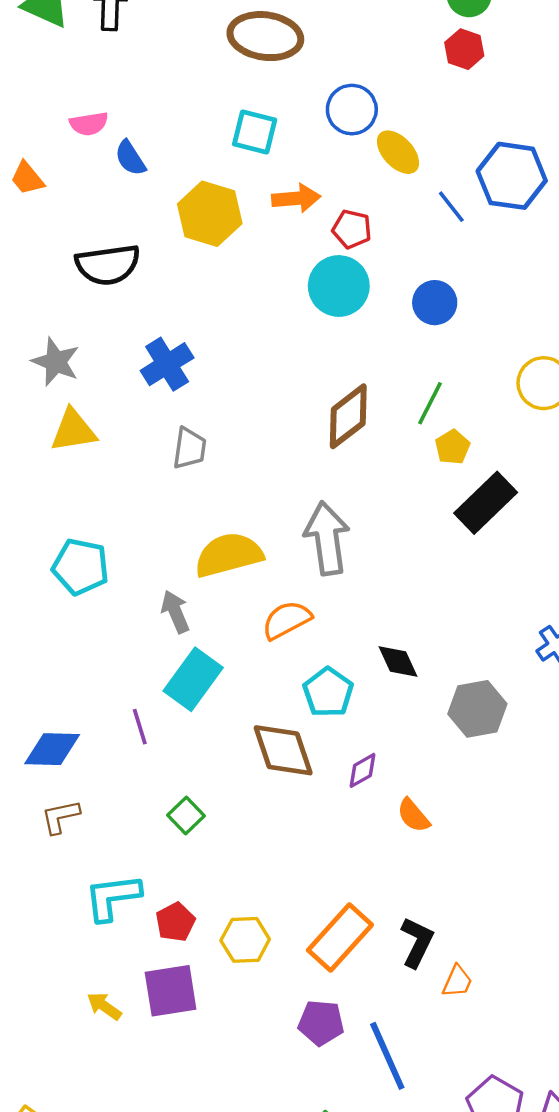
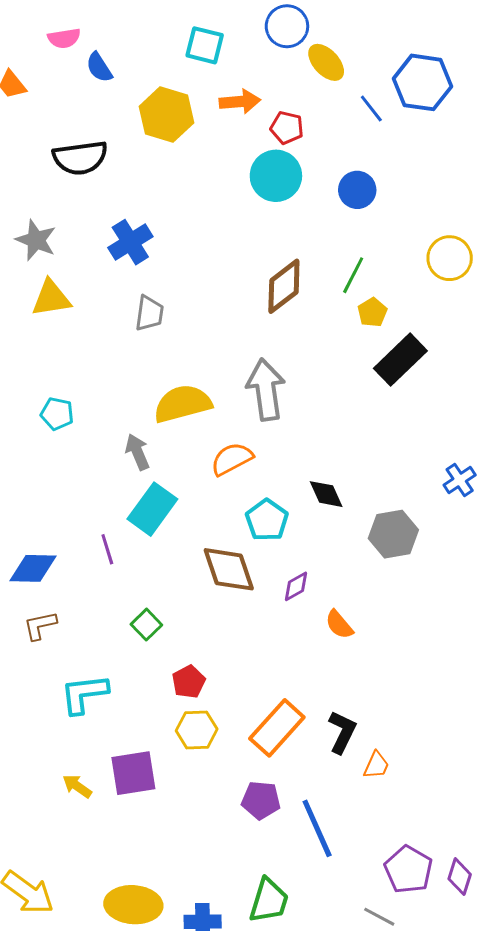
cyan pentagon: (81, 567) -> (57, 414), size x0.7
red pentagon: (175, 922) -> (189, 682), moved

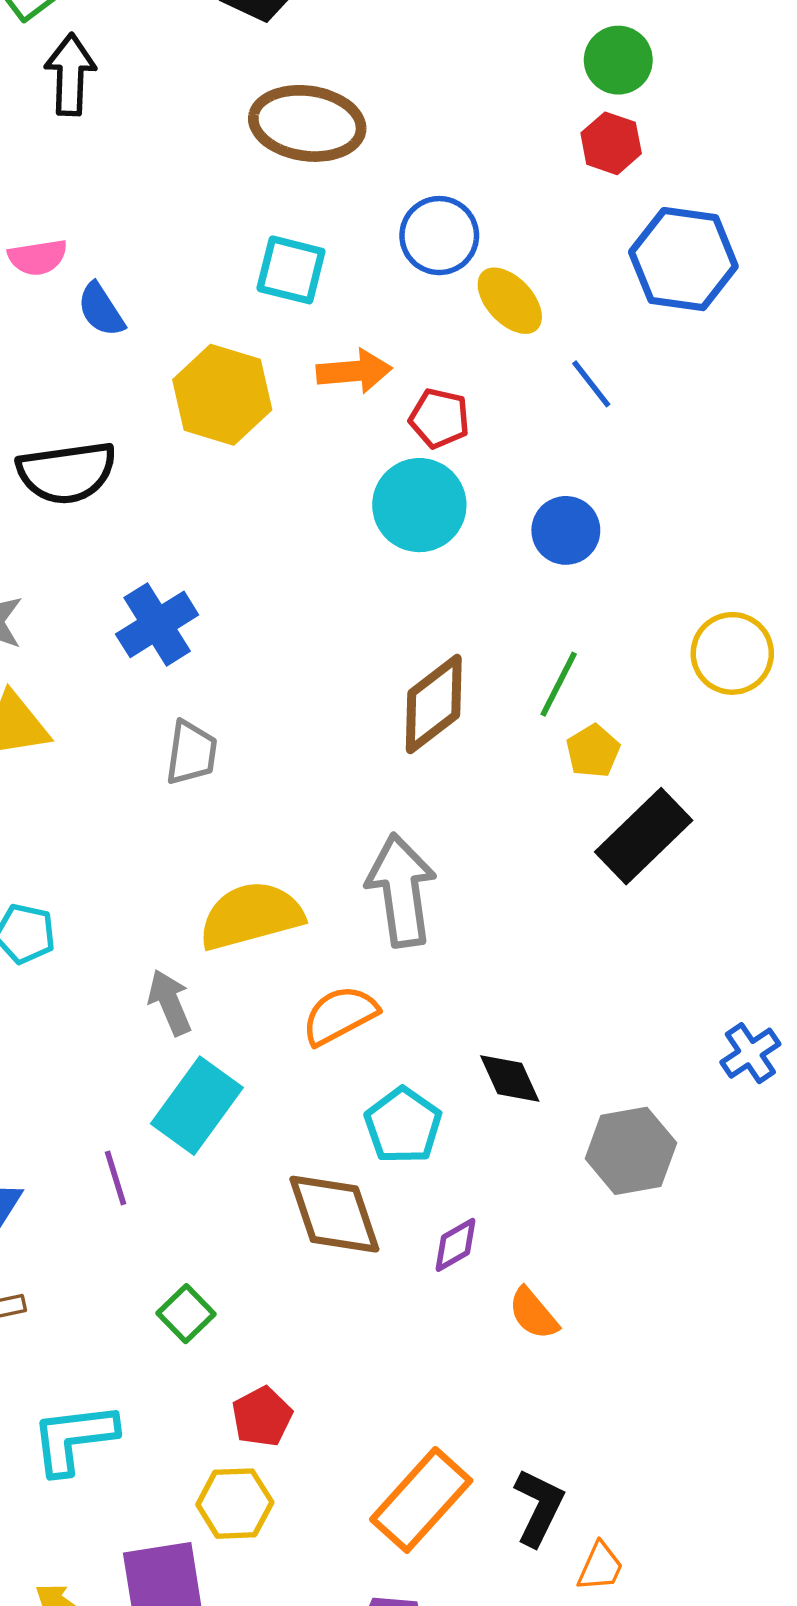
blue hexagon: (422, 82) -> (683, 259), moved
yellow hexagon: (197, 730) -> (235, 1504), moved

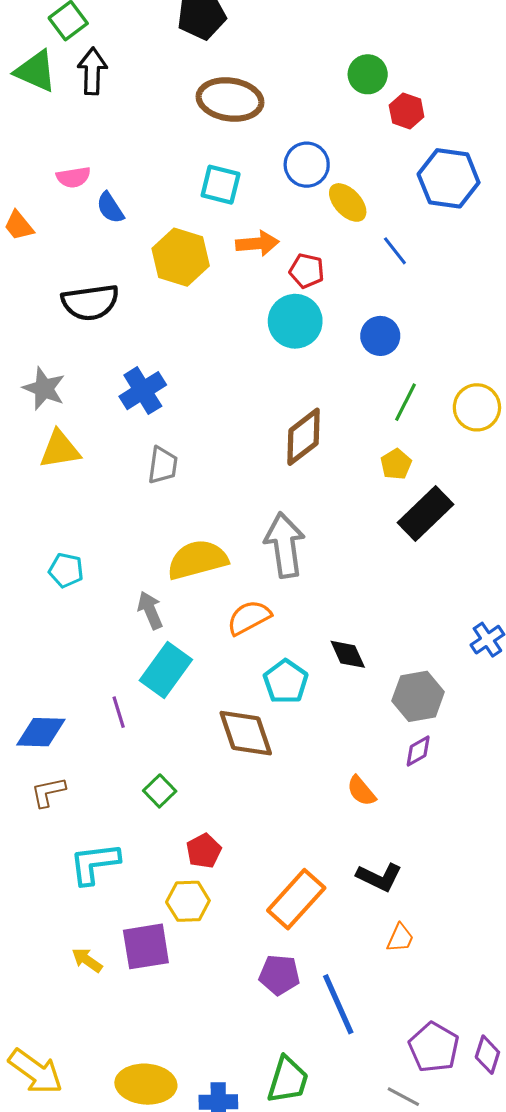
green circle: (618, 60) -> (368, 74), moved
green line: (559, 684) -> (405, 402), moved
purple diamond: (456, 1245) -> (418, 751), moved
black L-shape: (539, 1507) -> (379, 877), moved, turned 90

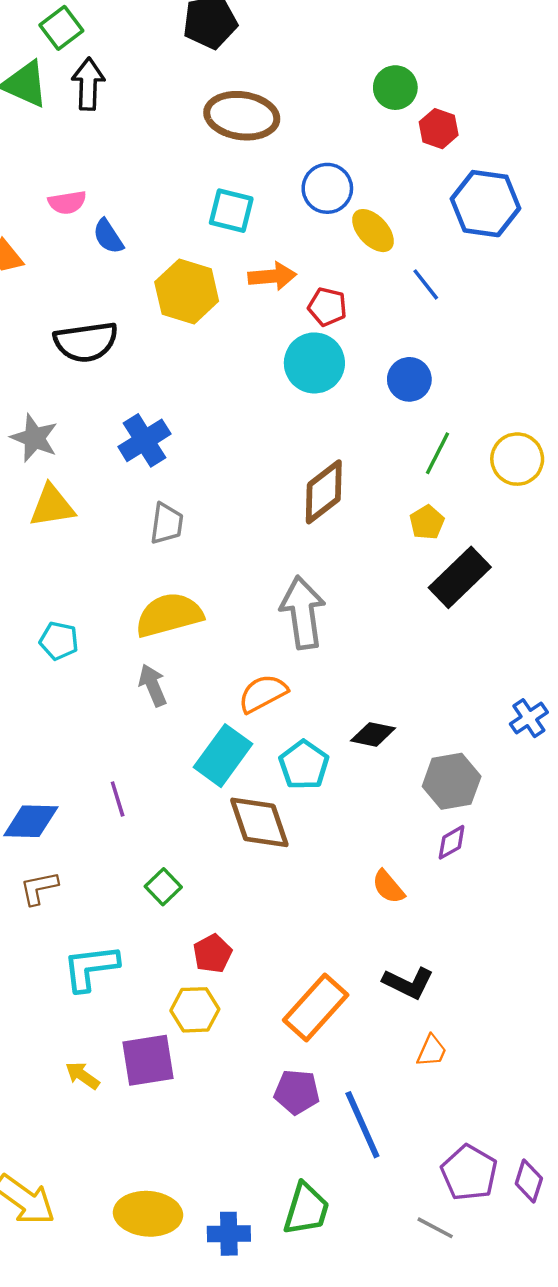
yellow semicircle: (197, 560) -> (169, 615), moved
black diamond: (348, 654) -> (373, 734), turned -54
cyan rectangle: (166, 670) -> (223, 756), moved

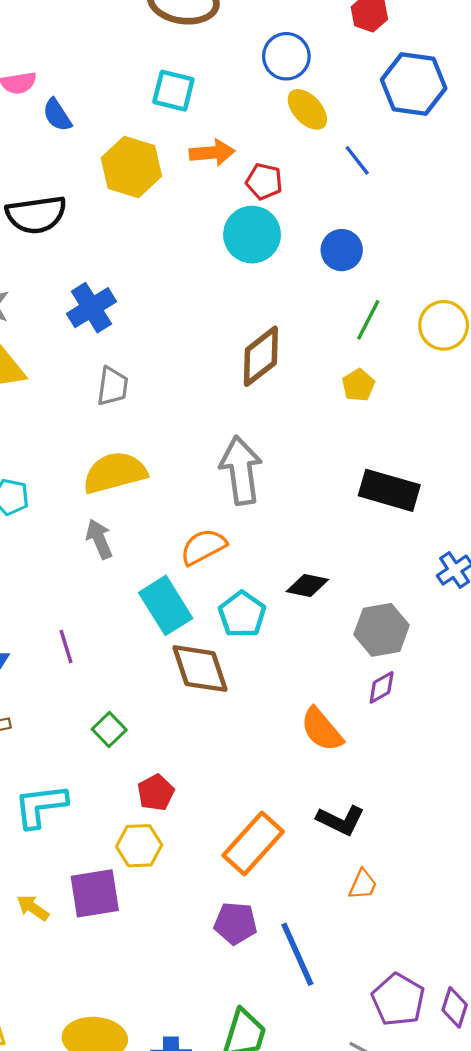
blue circle: (327, 188) -> (286, 56), moved
black rectangle: (460, 577) -> (389, 490), moved, turned 60
cyan rectangle: (223, 756) -> (166, 605), turned -68
orange semicircle: (388, 887) -> (322, 729), size x1.4

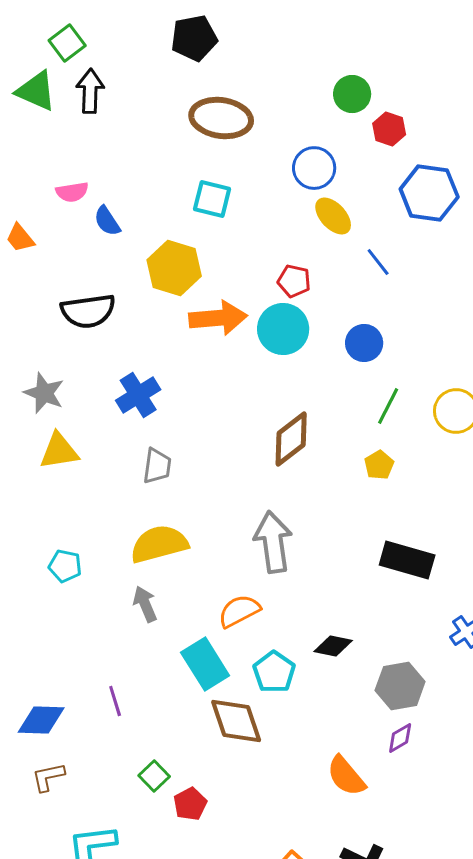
orange arrow: (212, 153) -> (218, 318), moved, size x1.4
red pentagon: (156, 793) -> (190, 804), moved

